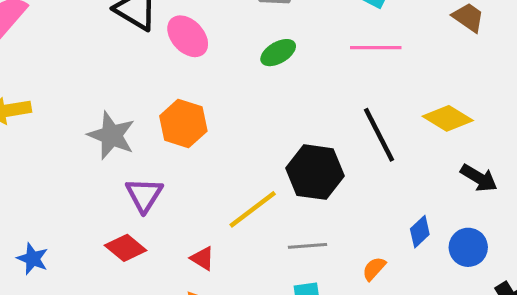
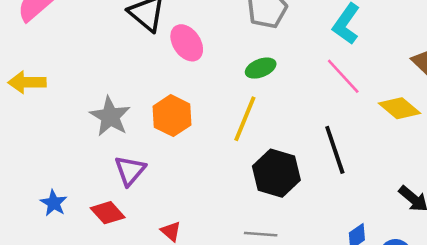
pink line: (376, 48) -> (343, 76), turned 39
yellow diamond: (448, 118) -> (400, 108), moved
yellow line: (253, 209) -> (245, 119), moved, turned -39
blue star: (33, 259) -> (54, 203), moved

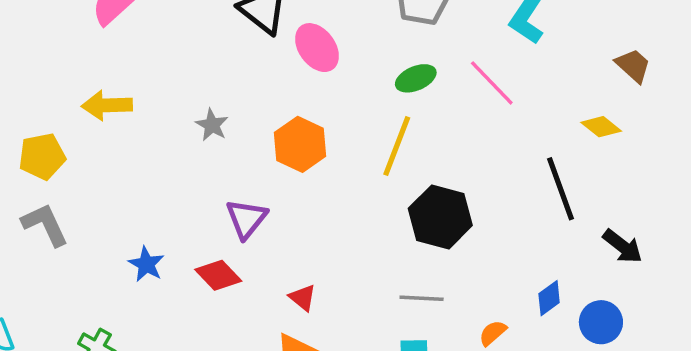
pink line: (343, 76) -> (492, 83), moved
yellow diamond: (400, 108) -> (601, 127), size x0.7
gray star: (110, 116) -> (212, 125), moved, size x0.6
black line: (335, 150) -> (561, 189), moved

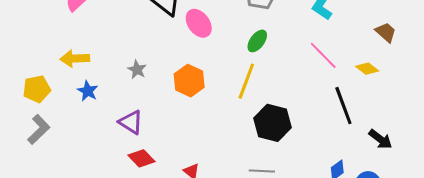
green ellipse: (416, 78) -> (257, 41), turned -30
pink line: (492, 83) -> (323, 55), moved
purple triangle: (246, 219) -> (131, 122), moved, turned -36
gray L-shape: (45, 225) -> (39, 129), turned 72
blue star: (146, 264) -> (88, 91), moved

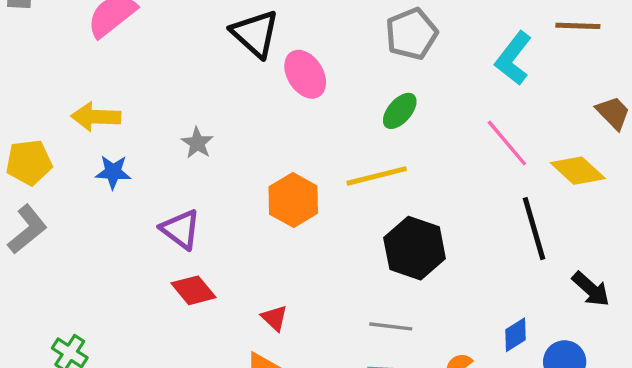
yellow diamond: (367, 69) -> (578, 171), size x1.4
orange hexagon: (189, 81) -> (293, 200), moved
yellow line: (246, 81) -> (377, 176), turned 51
blue star: (88, 91) -> (113, 172), turned -30

